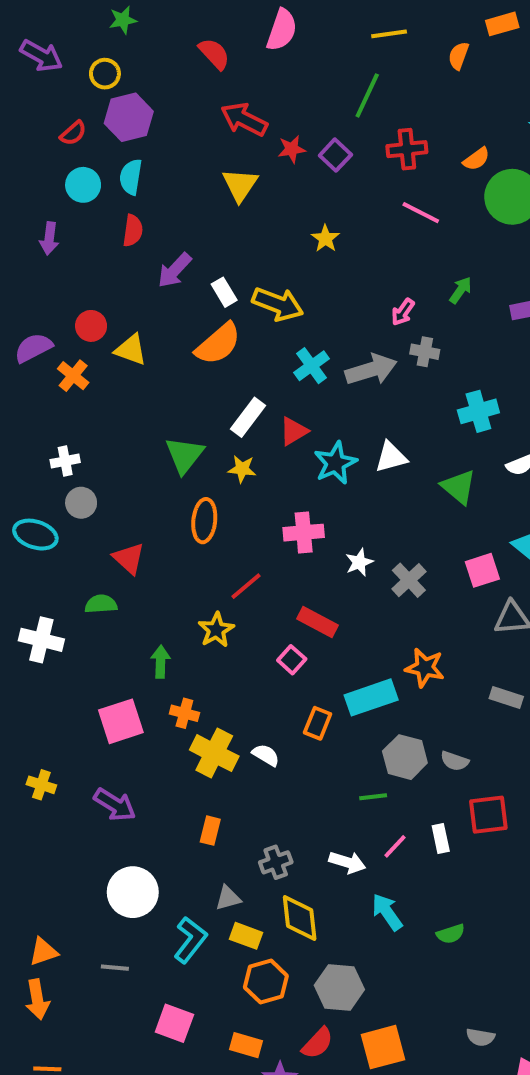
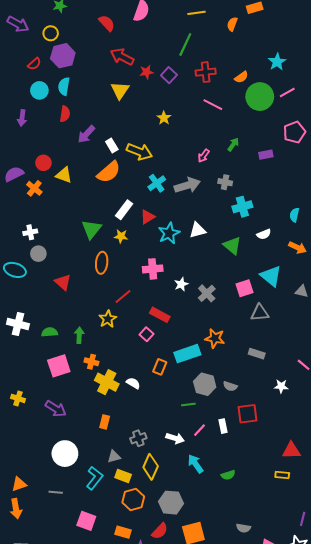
gray cross: (425, 352) -> (225, 182), moved
green semicircle: (101, 604) -> (50, 332), moved
yellow diamond: (300, 918) -> (151, 467), turned 30

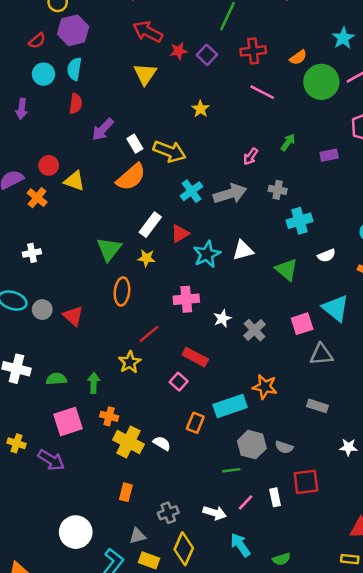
gray circle: (38, 254) -> (42, 310), moved
yellow cross: (18, 398) -> (16, 443), moved
purple arrow: (56, 409) -> (51, 460), moved

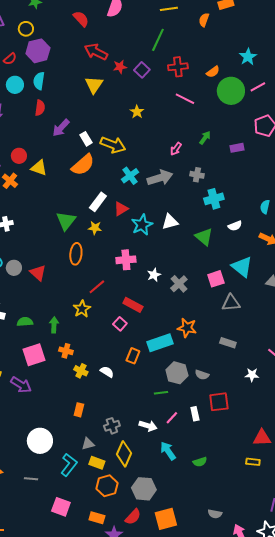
yellow cross: (128, 442) -> (81, 371), size x0.6

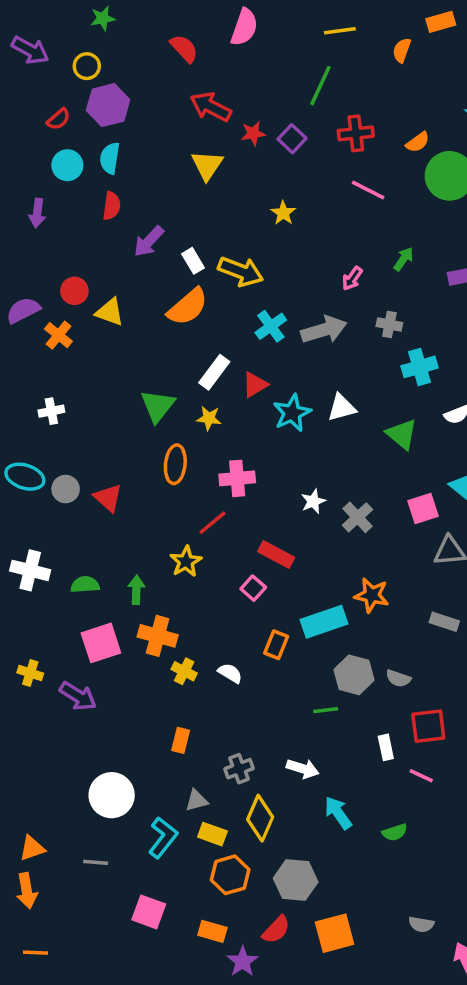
pink cross: (126, 260) -> (237, 478), moved
orange cross: (66, 351) -> (158, 636), size x1.5
pink line: (172, 418) -> (421, 776), moved, turned 72

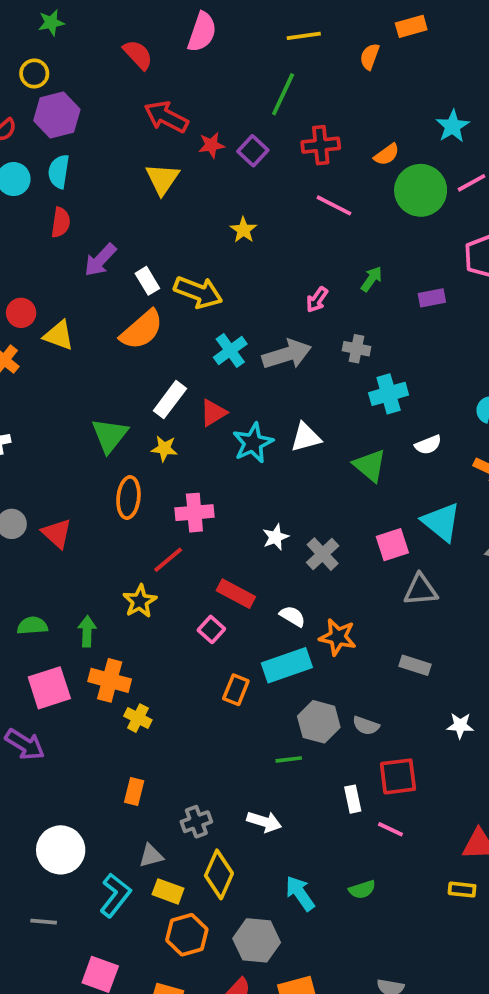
white semicircle: (230, 673) -> (292, 616), moved
cyan arrow: (338, 813) -> (300, 893), moved

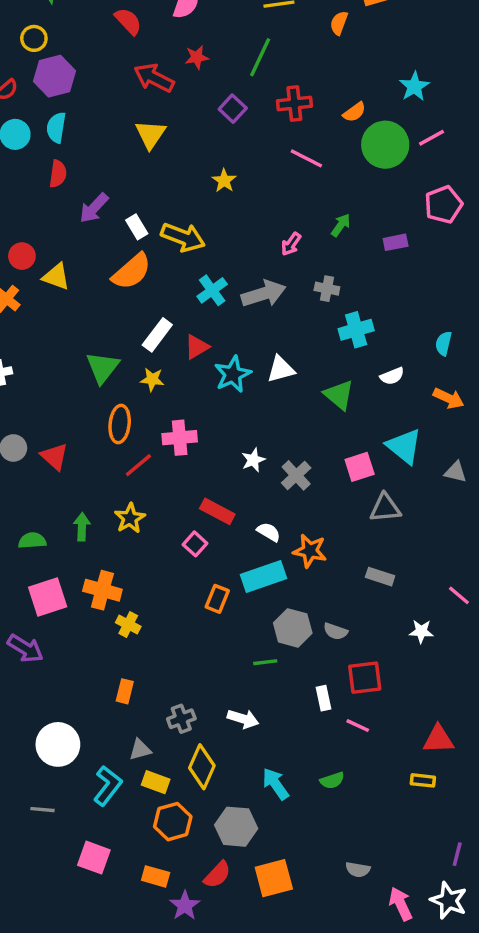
red star: (211, 145) -> (197, 57), moved
red line: (168, 560) -> (138, 465), moved
green arrow: (87, 631) -> (82, 527), moved

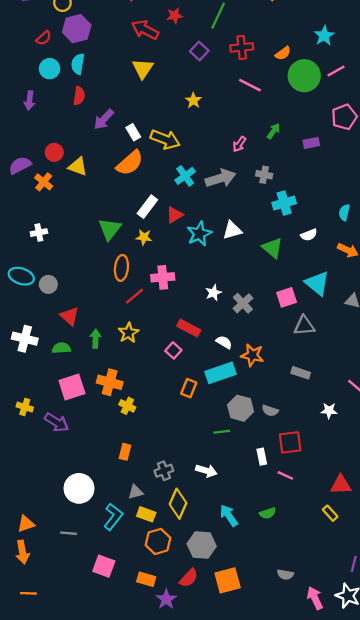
red triangle: (54, 457) -> (70, 316), moved
yellow rectangle: (423, 780) -> (330, 513), turned 42

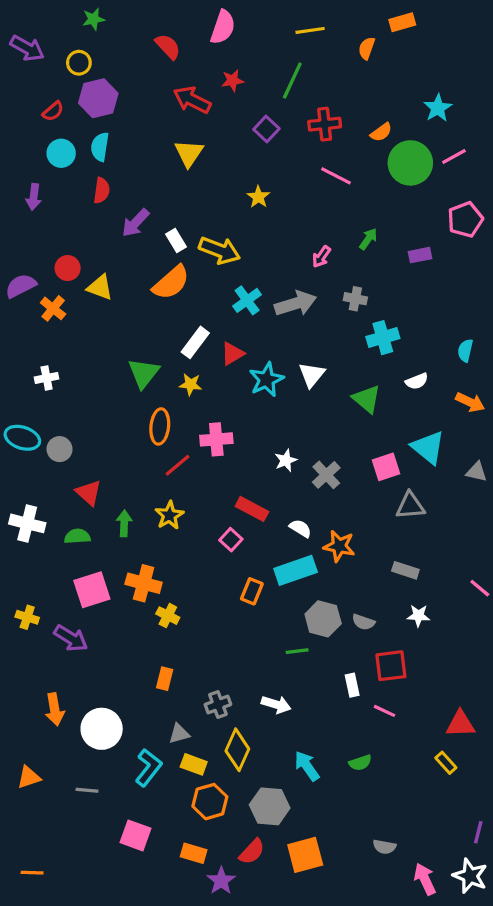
white triangle: (232, 230) -> (312, 375), turned -36
white star: (329, 411) -> (418, 616), moved
orange arrow: (22, 552) -> (55, 709), moved

